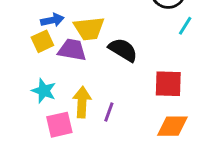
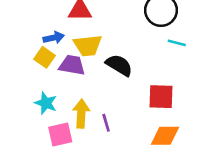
cyan line: (185, 26) -> (177, 43), turned 72
yellow square: (42, 41) -> (45, 57), turned -30
purple line: (109, 112) -> (106, 123), turned -36

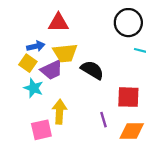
purple trapezoid: (72, 65) -> (52, 70), turned 145
cyan star: (46, 103) -> (34, 88), moved
purple line: (106, 123) -> (104, 120), moved

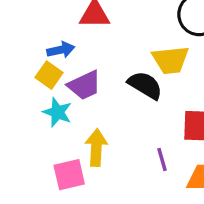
yellow trapezoid: (65, 53) -> (170, 60), moved

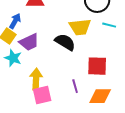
blue arrow: (61, 50) -> (15, 21), turned -49
pink square: (69, 175) -> (42, 95), moved

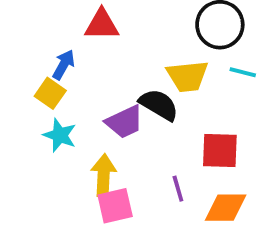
purple trapezoid: (29, 42) -> (125, 122), moved

